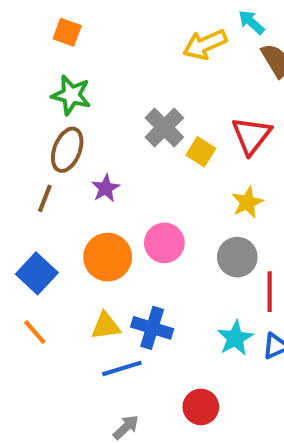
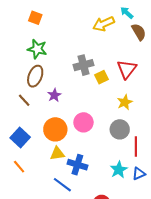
gray cross: (164, 127) -> (83, 65), turned 30
yellow square: (201, 152) -> (102, 77), turned 32
brown line: (45, 198) -> (24, 100), turned -64
yellow triangle: (106, 326) -> (57, 154), moved
blue line: (122, 368) -> (62, 185), turned 54

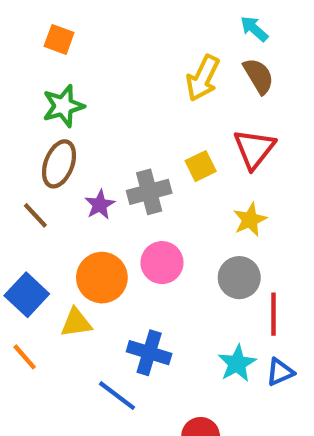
yellow arrow: (104, 24) -> (203, 78), moved, turned -40
brown semicircle: (139, 32) -> (259, 76), moved
green star: (37, 49) -> (63, 106), turned -30
gray cross: (83, 65) -> (149, 192), moved
yellow triangle: (57, 154) -> (76, 323), moved

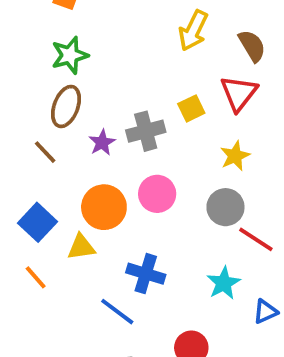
brown semicircle: (259, 76) -> (252, 46), moved
red line: (274, 314) -> (256, 239), turned -57
blue triangle: (280, 372) -> (265, 312), moved

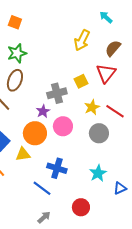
brown semicircle: (252, 46) -> (113, 48), turned -108
purple star: (102, 143) -> (43, 111), moved
yellow star: (235, 156) -> (92, 107), moved
red line: (256, 239) -> (115, 111), moved

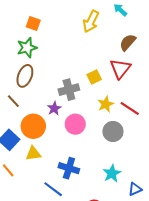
orange square: (15, 22) -> (33, 24), moved
yellow arrow: (82, 40) -> (91, 21), moved
orange circle: (35, 133) -> (33, 126), moved

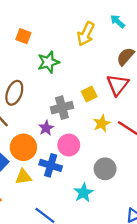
green star: (27, 48) -> (48, 62), moved
gray circle: (113, 132) -> (105, 169), moved
blue cross: (69, 168) -> (51, 165), moved
cyan star: (112, 173) -> (84, 193), moved

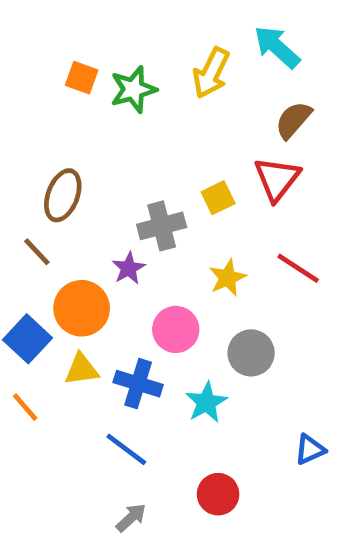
cyan arrow: (118, 21) -> (277, 47), size x1.5
green star: (48, 62) -> (133, 89), moved
yellow star: (102, 123) -> (227, 278), moved
pink circle: (69, 145) -> (176, 329), moved
blue cross: (51, 165) -> (138, 384), moved

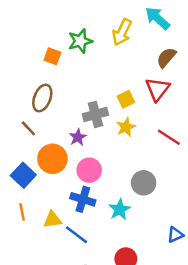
orange square: (82, 78) -> (52, 56), moved
yellow star: (227, 278) -> (126, 127), moved
pink circle: (176, 329) -> (89, 170), moved
yellow triangle: (82, 369) -> (52, 220), moved
orange line: (25, 407) -> (22, 212), turned 30

